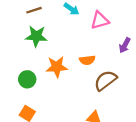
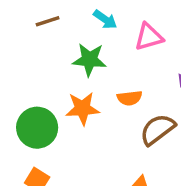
green star: (36, 36) -> (89, 60), moved
green circle: (27, 79) -> (37, 128), size x1.5

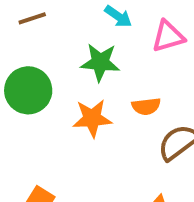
brown line: (48, 21) -> (32, 18), moved
green circle: (37, 128) -> (28, 90), moved

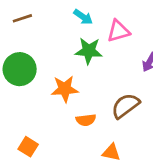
green star: (100, 62) -> (89, 51), moved
orange semicircle: (146, 106) -> (86, 120), moved

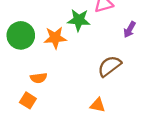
orange star: (65, 89) -> (55, 38), moved
orange semicircle: (86, 120) -> (39, 78), moved

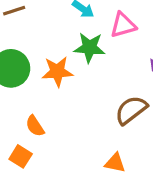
orange semicircle: (39, 78) -> (35, 126), turned 63

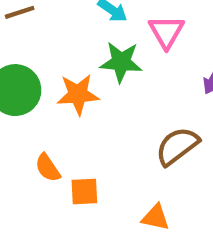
pink triangle: (123, 25) -> (166, 32), turned -44
orange square: (21, 156) -> (84, 192), moved, turned -35

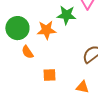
orange semicircle: (48, 168) -> (27, 52), moved

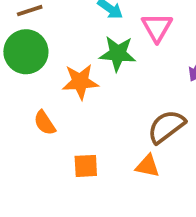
green circle: (17, 28) -> (26, 52), moved
orange triangle: (82, 87) -> (148, 166), moved

